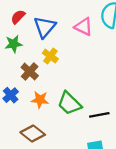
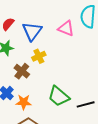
yellow cross: (50, 56) -> (39, 56), turned 32
orange star: (40, 100) -> (24, 102), moved

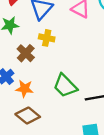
yellow cross: (39, 56) -> (47, 38), turned 32

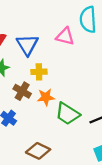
orange star: (25, 89) -> (46, 97), moved

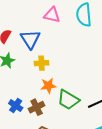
pink triangle: (65, 36) -> (52, 15), moved
brown cross: (22, 91) -> (37, 107), moved, turned 35

